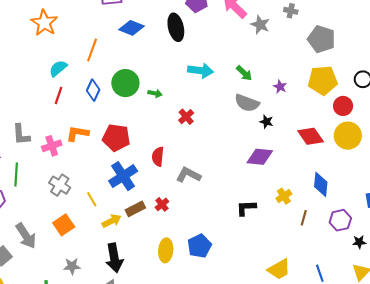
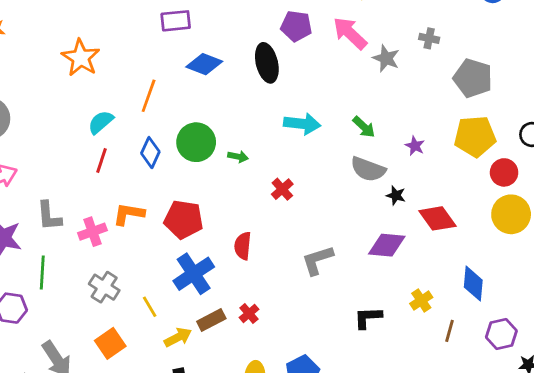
red diamond: (311, 136) -> (437, 218), moved
gray L-shape: (188, 175) -> (317, 260), moved, turned -45

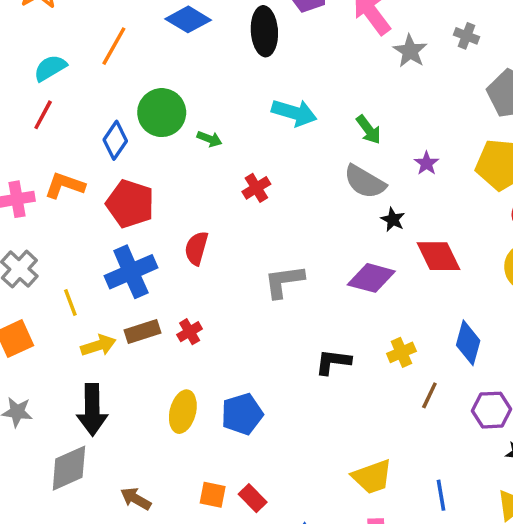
blue diamond: (150, 153) -> (115, 140), moved

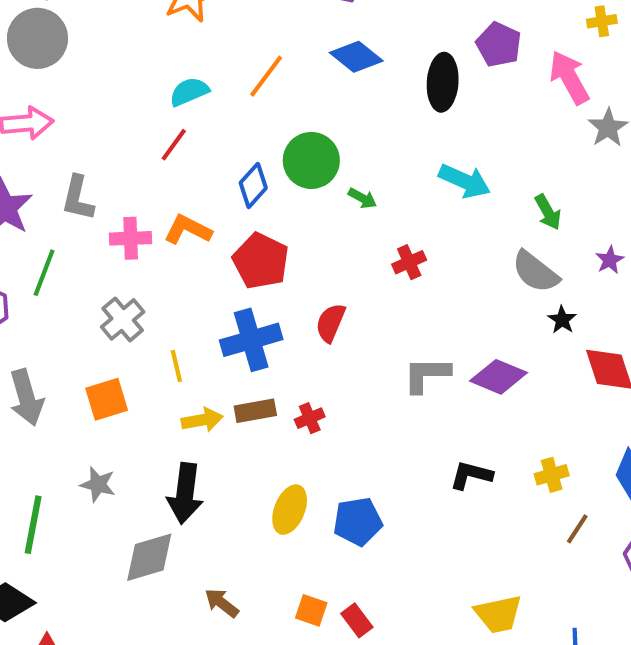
purple diamond: (371, 278) -> (499, 377), moved

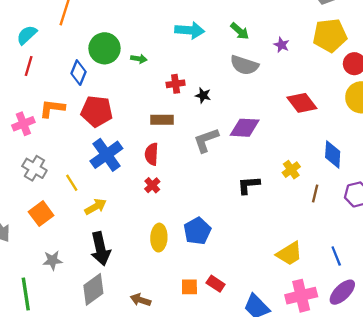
red cross: (409, 262) -> (176, 84), turned 36
black star: (562, 320) -> (203, 95), moved
red semicircle: (330, 323) -> (152, 154), moved
brown rectangle: (255, 411) -> (162, 120), moved, turned 30

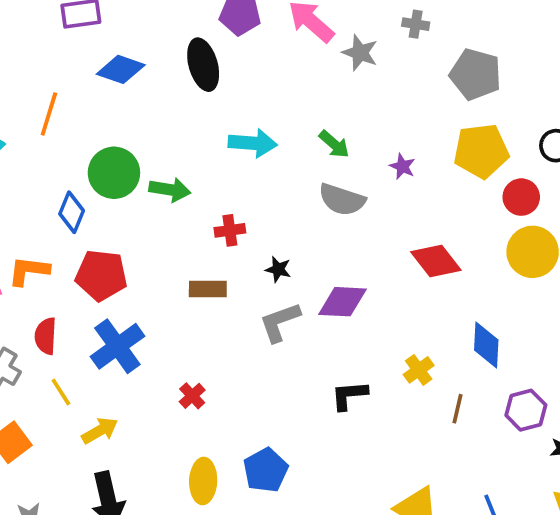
green arrow: (139, 59) -> (170, 190), size x1.5
black star: (203, 95) -> (278, 269), moved
red semicircle: (152, 154) -> (46, 336), moved

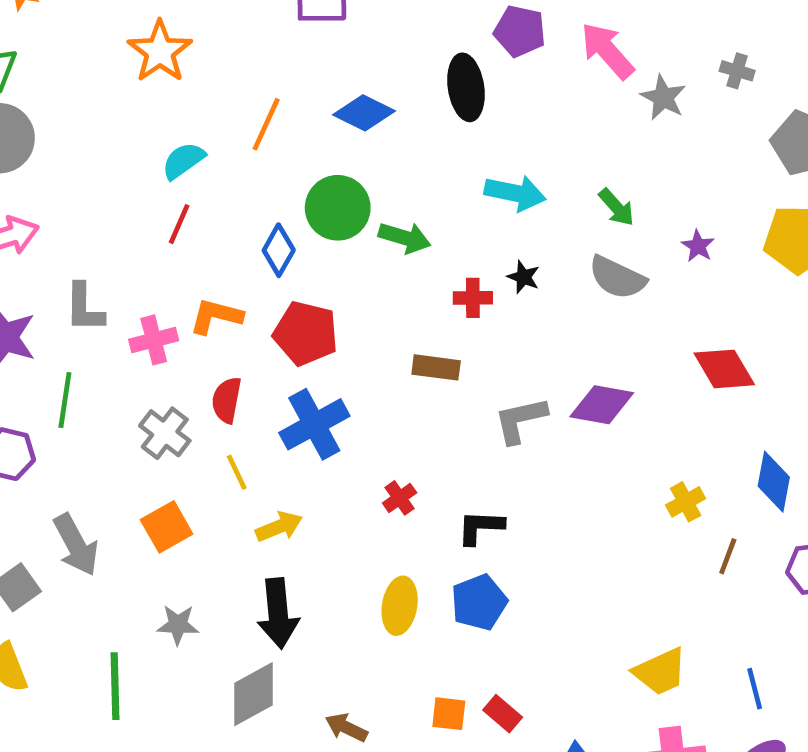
blue diamond: (121, 69) -> (364, 113), moved
black star: (278, 269) -> (523, 277), moved
black L-shape: (349, 395) -> (481, 527), moved

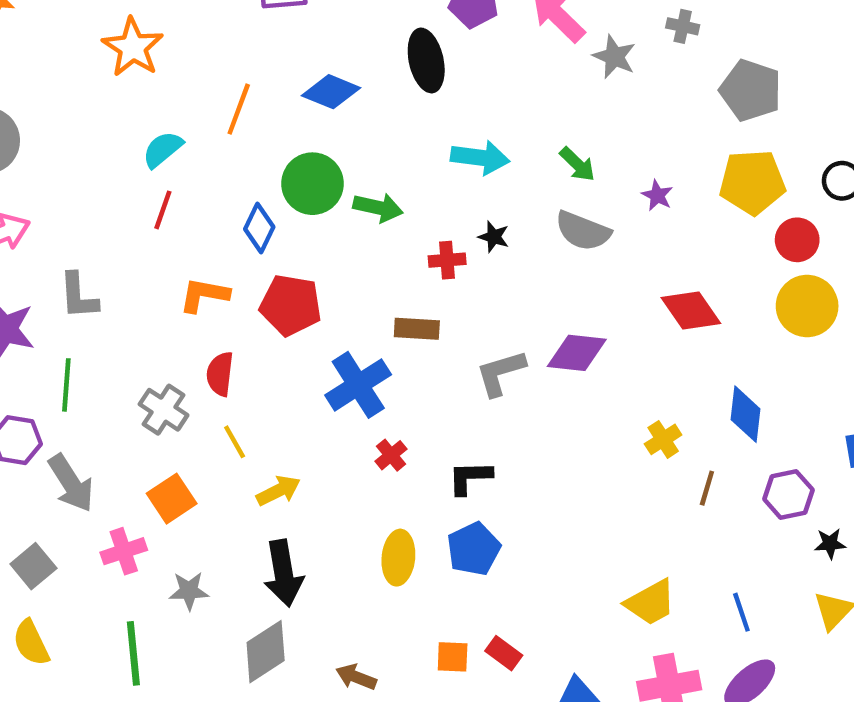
pink cross: (154, 340) -> (124, 551), moved
blue cross: (314, 424) -> (358, 385), moved
gray arrow: (76, 545) -> (71, 483), moved

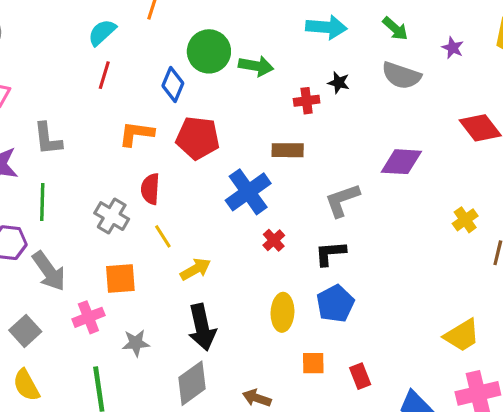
gray L-shape: (501, 373) -> (342, 200), moved
orange square: (172, 499) -> (120, 278), turned 32
red rectangle: (504, 653) -> (360, 376), turned 35
orange square: (453, 657) -> (313, 363), moved

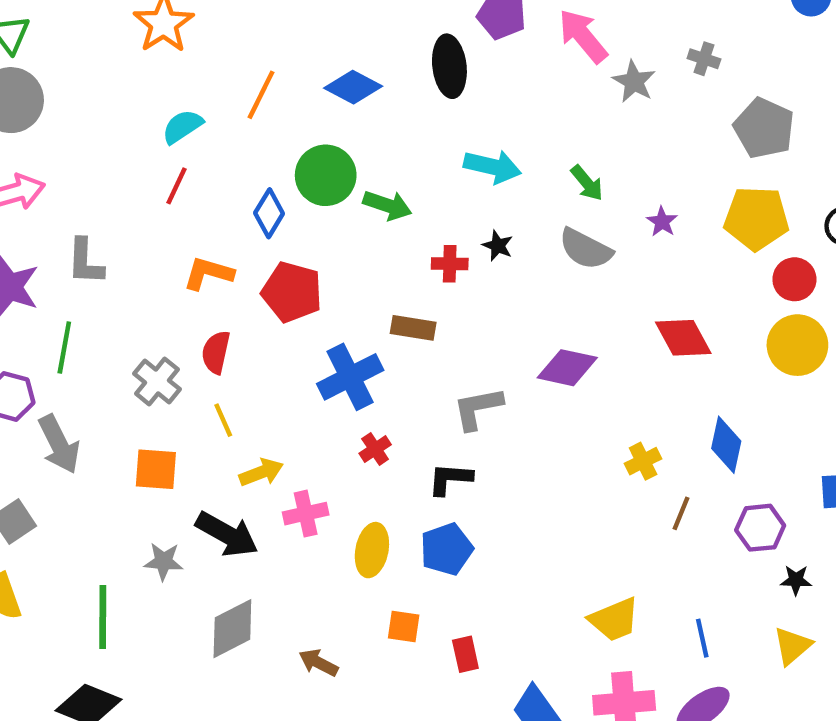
pink cross: (88, 317) -> (306, 514), moved
black arrow: (202, 327) -> (227, 534), moved, turned -57

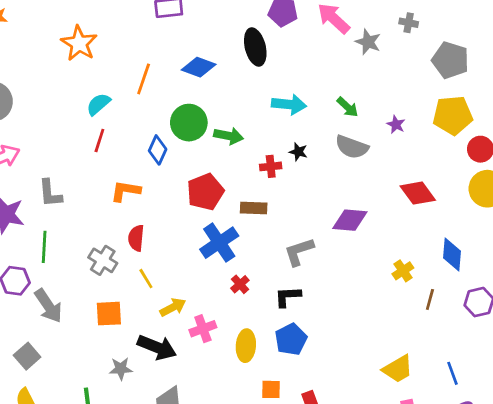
red pentagon: (292, 292) -> (205, 192), moved, turned -30

